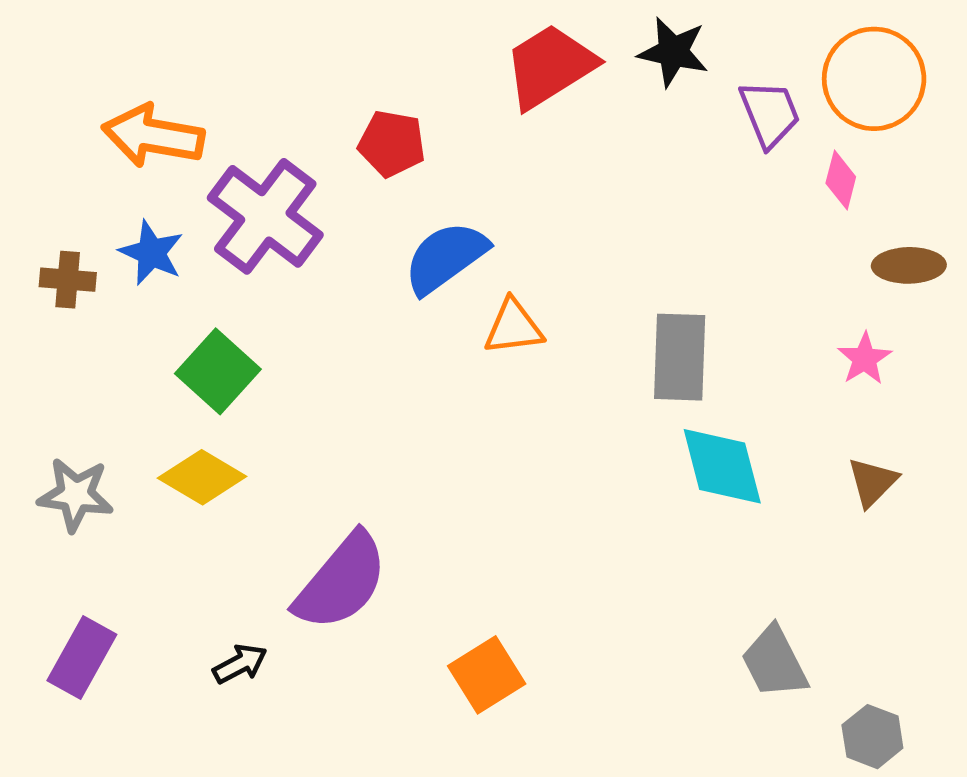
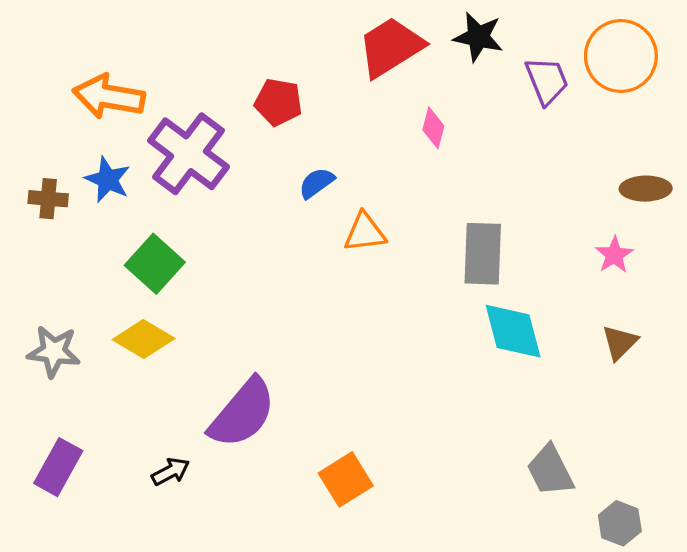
pink diamond: (841, 180) -> (433, 128), moved
blue semicircle: (446, 257) -> (317, 183), size x0.6

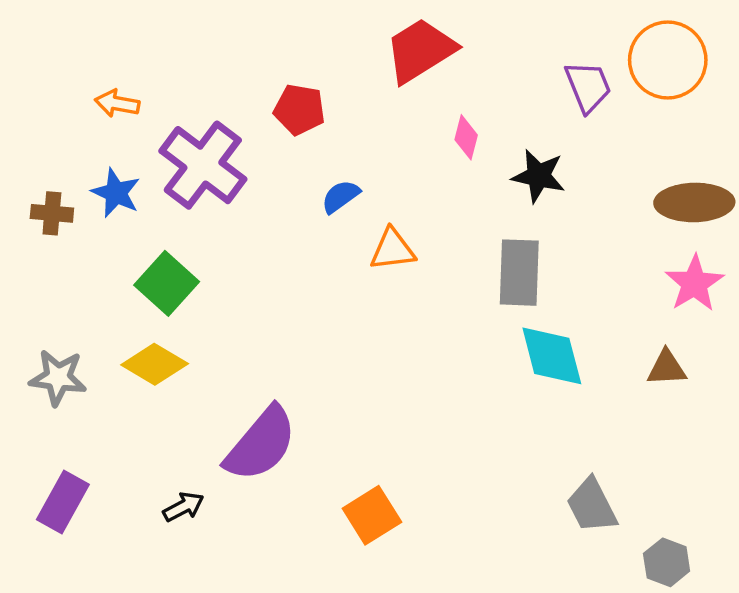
black star: (478, 37) -> (539, 176), moved
orange arrow: (109, 96) -> (117, 103), size x0.6
brown ellipse: (646, 189) -> (694, 202), size x1.4
pink star: (614, 255) -> (694, 283), moved, size x1.4
brown triangle: (620, 342) -> (667, 368), turned 42

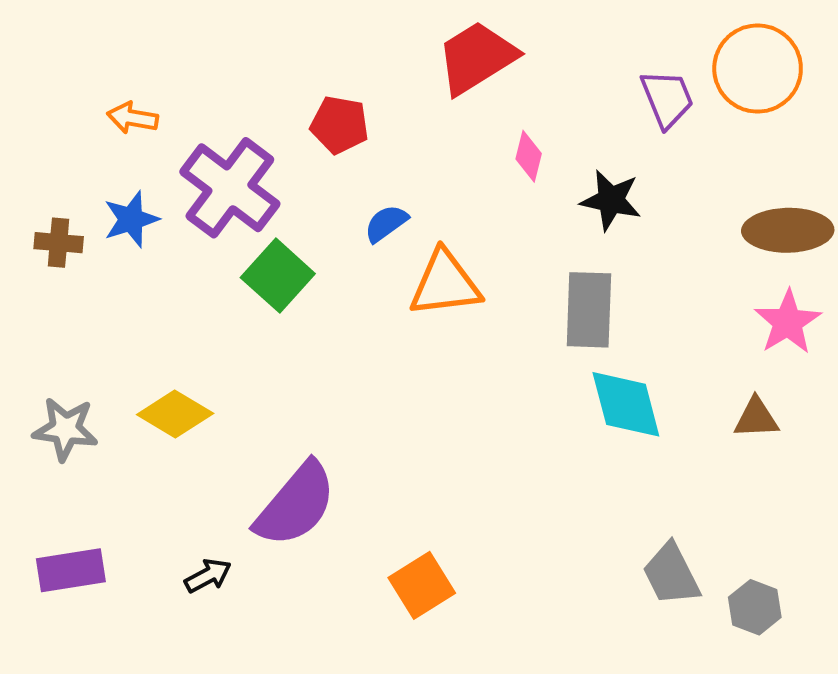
blue star: (116, 193) -> (131, 219), turned 30
orange triangle: (392, 250) -> (445, 284), size x1.4
green square: (167, 283) -> (278, 276), moved
purple rectangle: (63, 502) -> (71, 570), turned 52
gray hexagon: (667, 562) -> (755, 607), moved

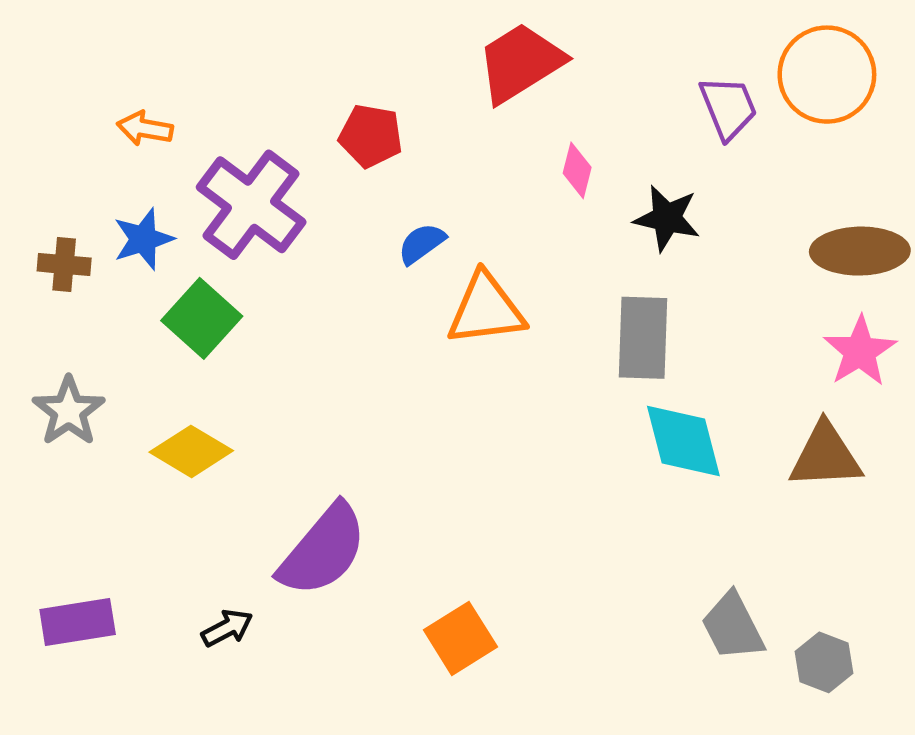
green square: (278, 276) -> (202, 318), moved
brown triangle: (756, 418) -> (825, 456), size x1.5
gray star: (65, 429) -> (69, 411), moved, turned 30

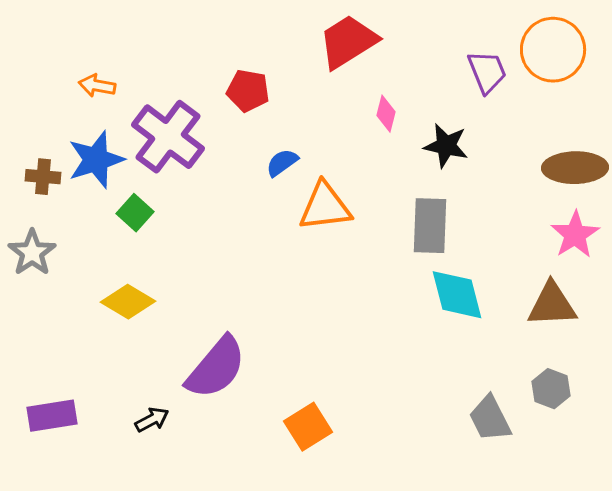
blue star: (143, 239) -> (96, 160), size x1.4
green square: (202, 318) -> (135, 213), size x0.7
gray star: (69, 411) -> (32, 253), moved
gray hexagon: (824, 662) -> (551, 389), moved

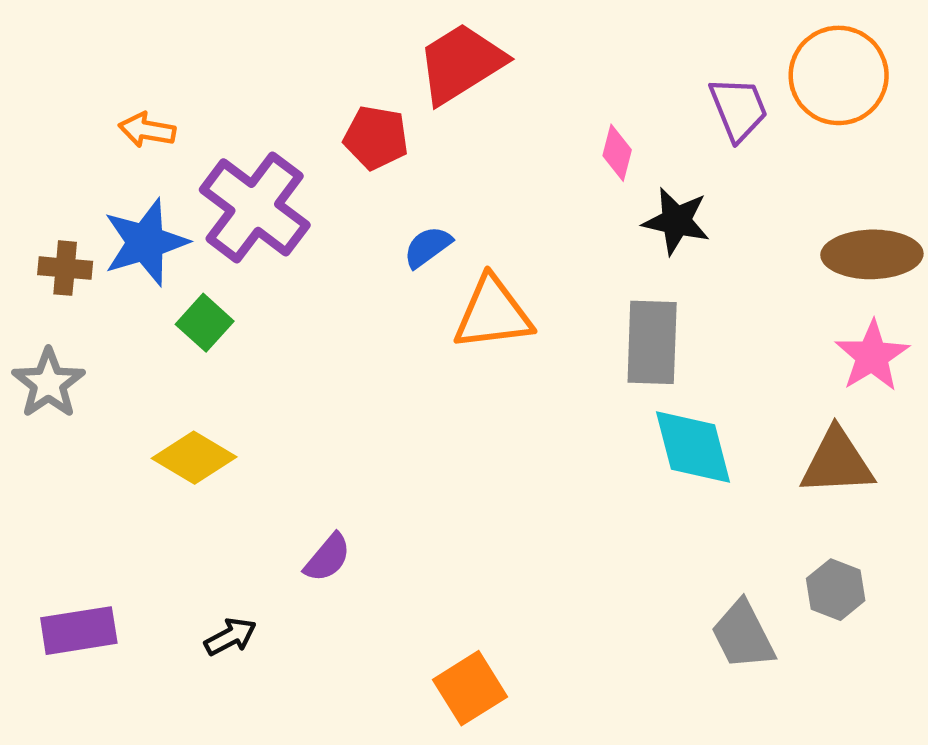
red trapezoid: (348, 42) -> (461, 63), moved
pink diamond: (386, 114) -> (617, 153), moved
purple semicircle: (216, 368) -> (328, 558), size x0.5
orange square: (308, 427) -> (470, 688), moved

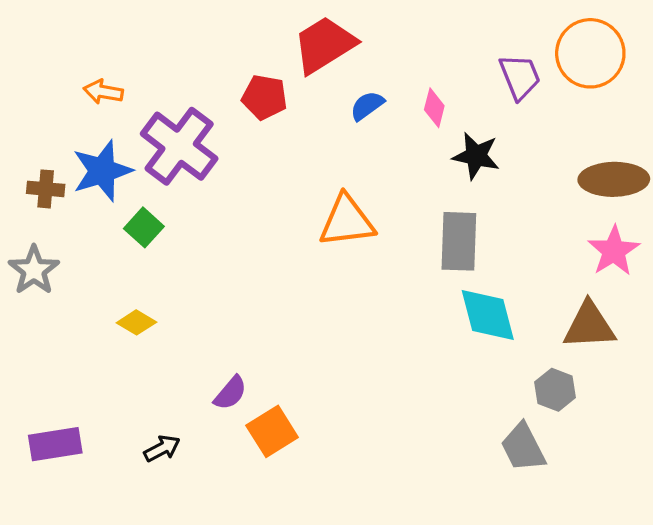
blue semicircle: (428, 247) -> (367, 106), moved
yellow diamond: (194, 458) -> (136, 322), size x0.7
gray hexagon: (836, 590) -> (555, 390), moved
orange square: (470, 688) -> (272, 431), moved

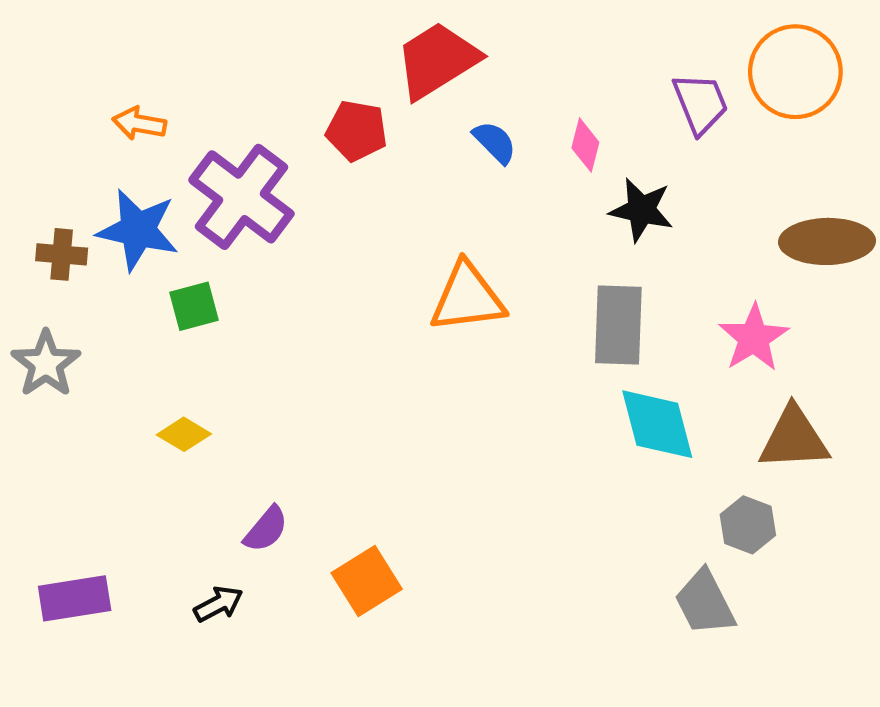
blue semicircle: (367, 106) -> (495, 142), turned 81
blue star: (102, 171) -> (138, 230), turned 30
green square: (144, 227) -> (194, 306), turned 33
pink star: (614, 251) -> (754, 338), moved
purple semicircle: (230, 393) -> (266, 529), moved

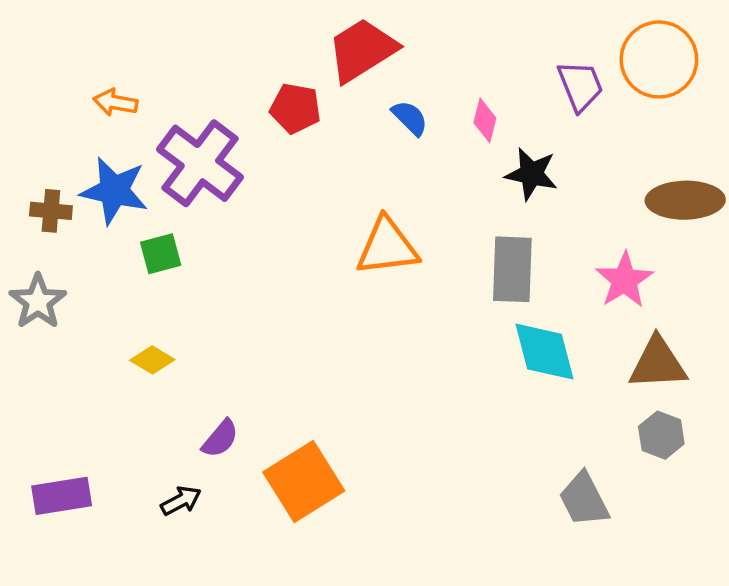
gray hexagon: (748, 525) -> (661, 435), moved
orange square: (367, 581) -> (304, 482), size x1.4

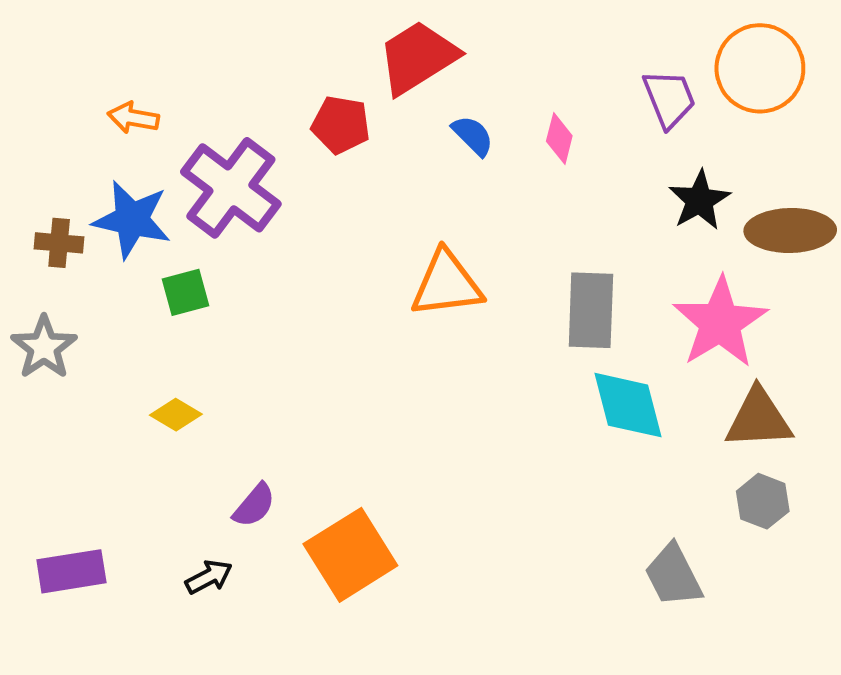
black star: (531, 174) -> (699, 200), moved, turned 30
pink star: (624, 280) -> (720, 323), size x1.4

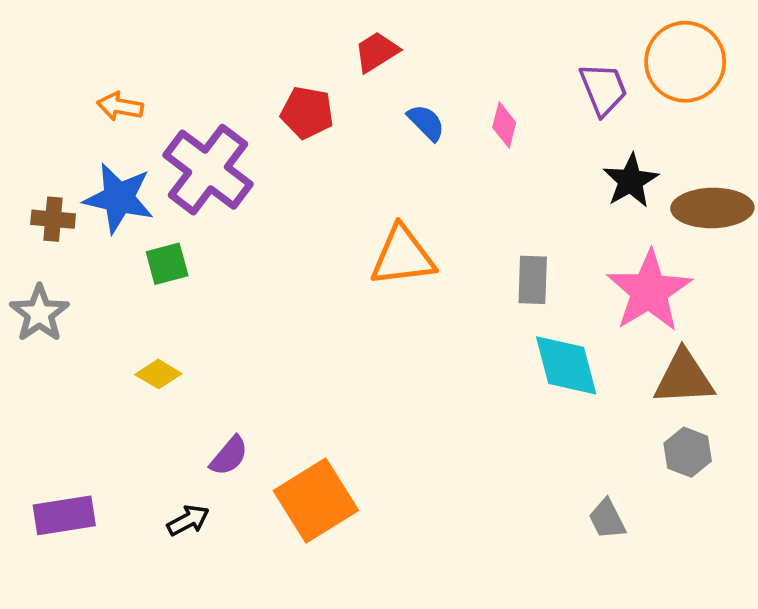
red trapezoid: (418, 57) -> (377, 52), size x0.6
gray rectangle: (591, 310) -> (533, 280), size x0.7
gray trapezoid: (673, 575) -> (607, 519), size x0.7

